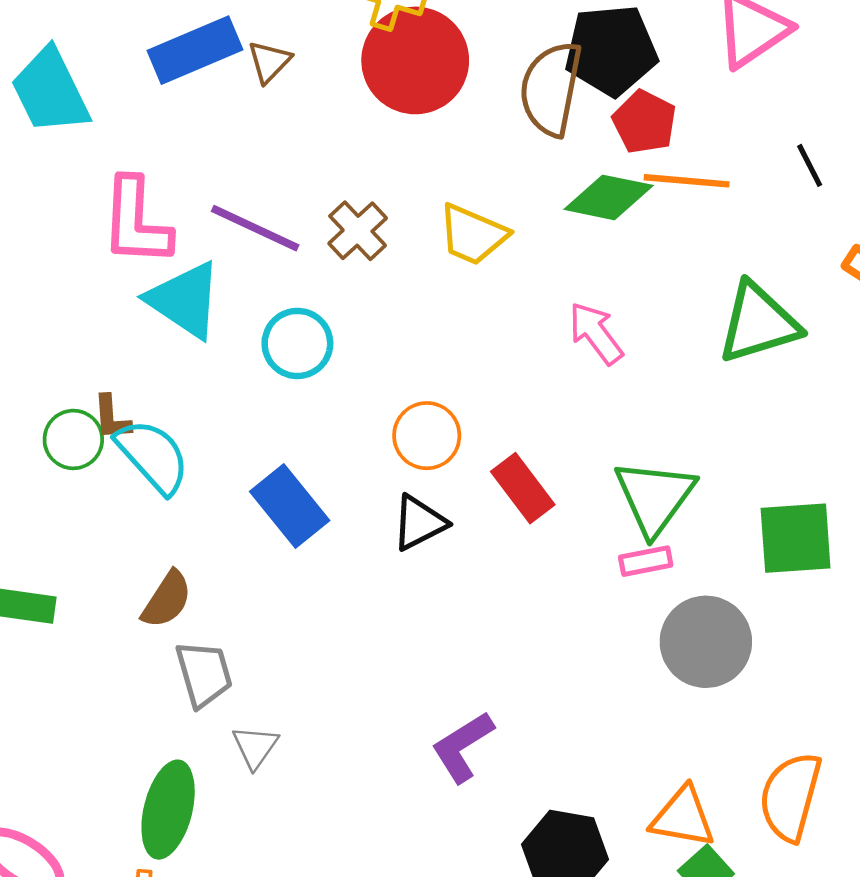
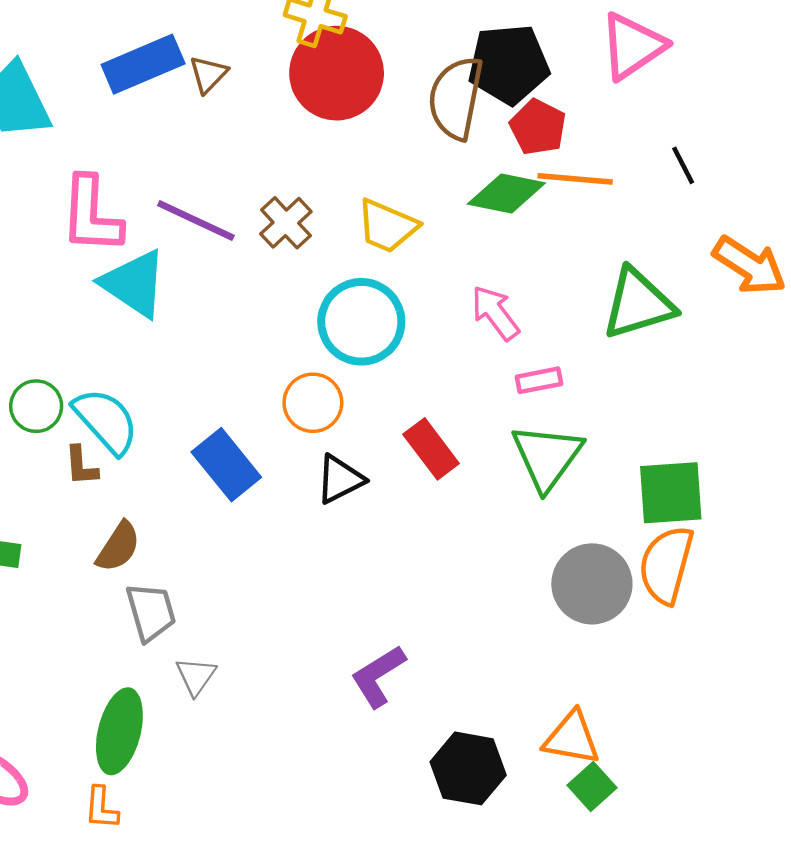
cyan circle: (297, 343) -> (361, 322), moved, size x1.4
brown L-shape: (112, 418) -> (81, 466), moved
orange circle: (427, 436) -> (313, 403), moved
pink rectangle: (646, 561) -> (539, 380), moved
orange semicircle: (790, 797) -> (666, 565), moved

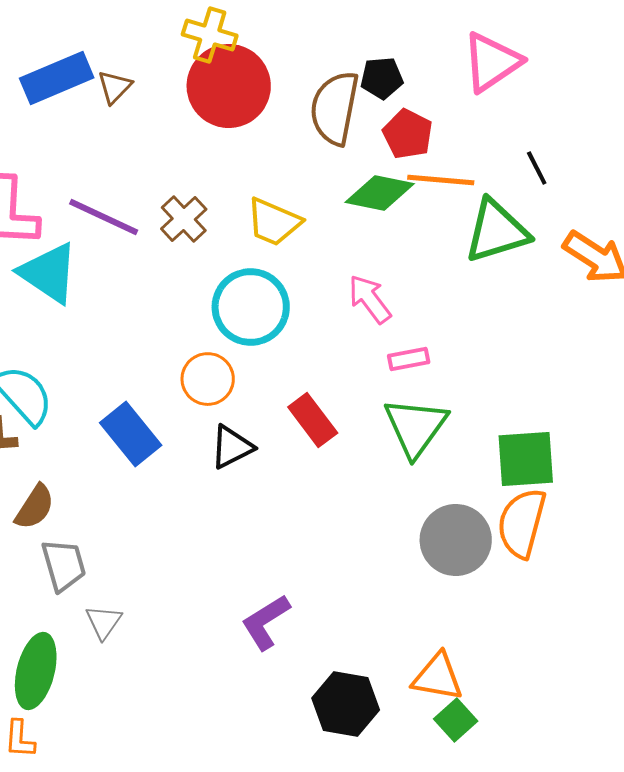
black pentagon: (509, 64) -> (382, 78), size x0.6
green triangle: (638, 304) -> (497, 231), moved

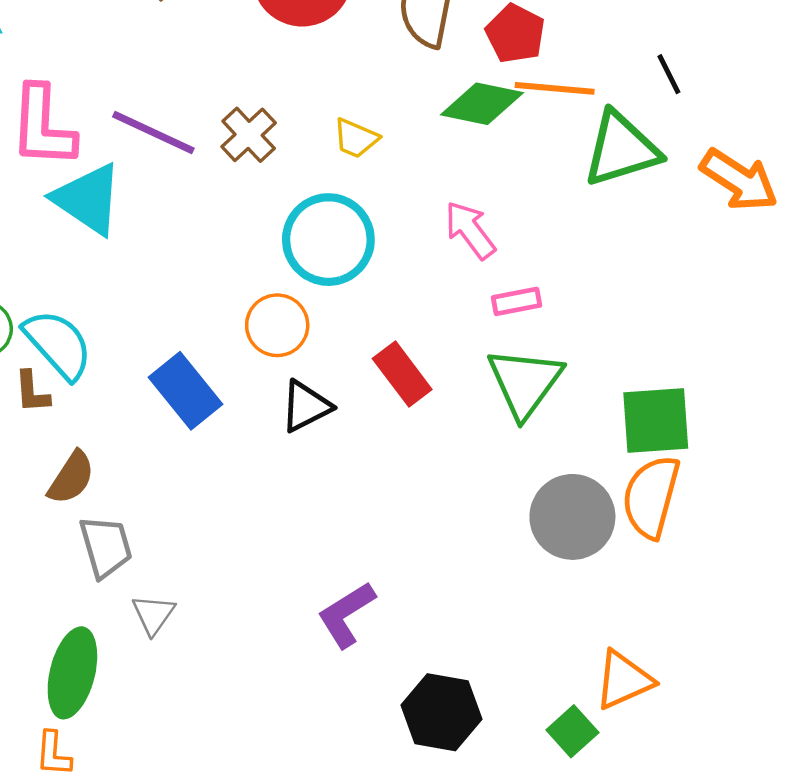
yellow trapezoid: (274, 222) -> (356, 138), size x0.7
orange triangle: (438, 677) -> (624, 680), moved, turned -34

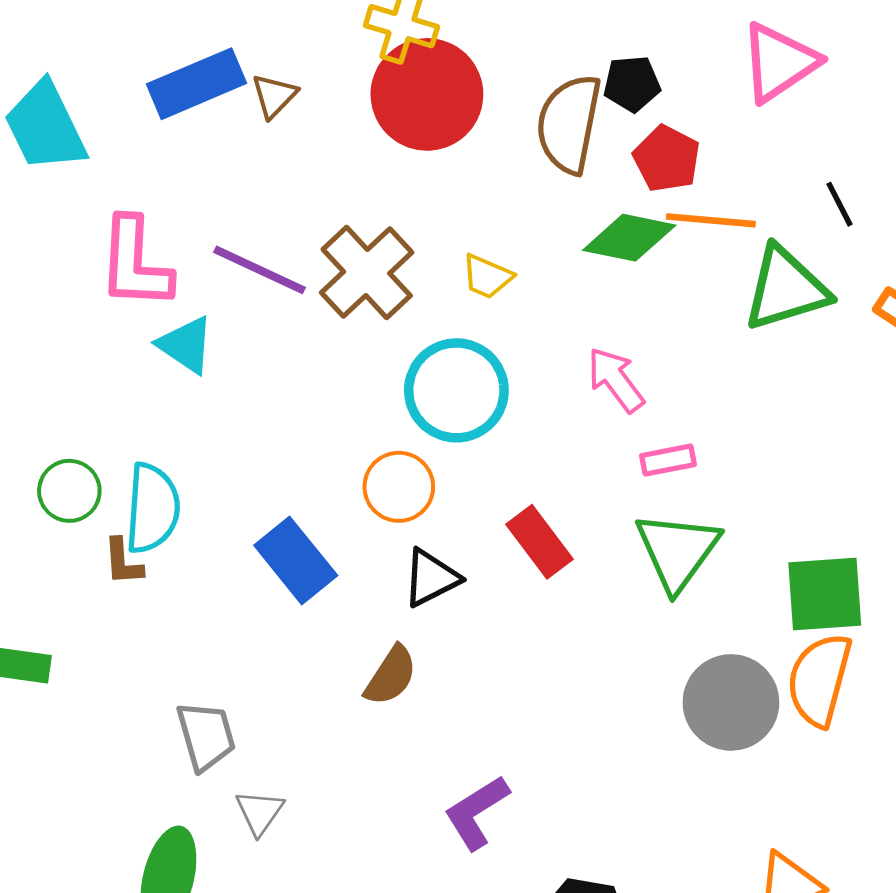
brown cross: (249, 135) -> (367, 273), size x1.5
cyan triangle: (88, 199) -> (186, 345), size x0.7
cyan semicircle: (58, 344) -> (152, 508), turned 46
brown semicircle: (71, 478) -> (391, 676), moved

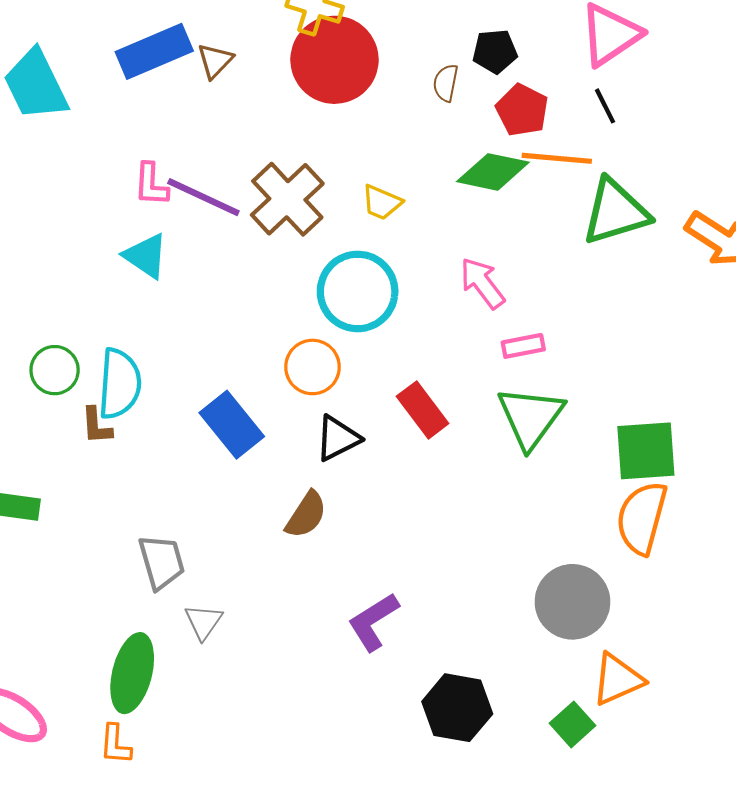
brown semicircle: (569, 124) -> (446, 83), size x0.5
black line: (839, 204) -> (605, 106), moved
pink L-shape: (135, 263) -> (151, 185), moved, size x0.6
gray circle: (731, 702) -> (572, 602), moved

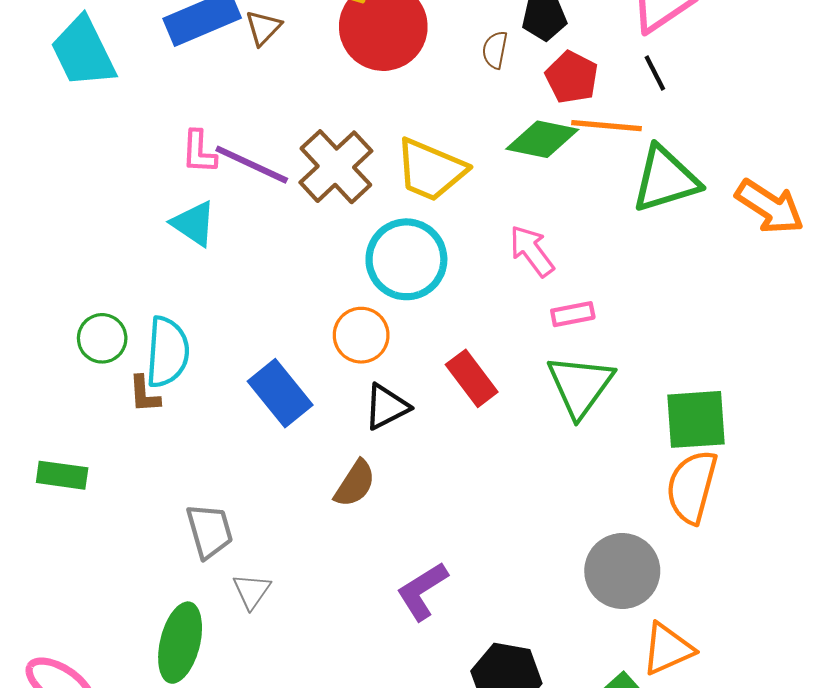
yellow trapezoid: (382, 202) -> (431, 170), size x1.8

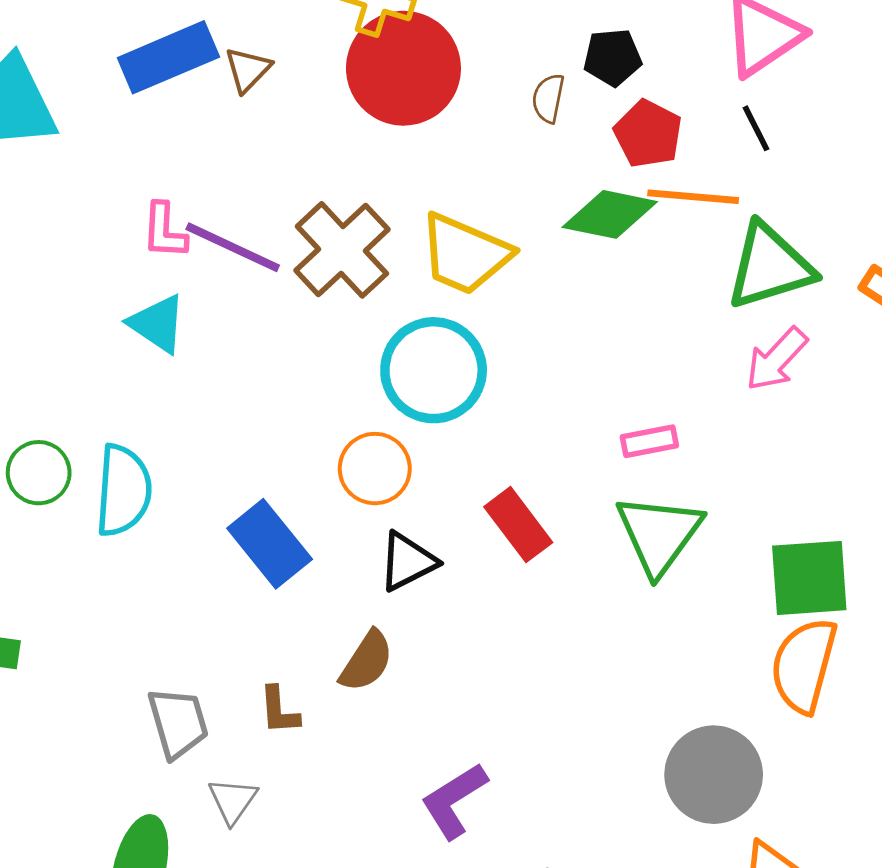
pink arrow: (532, 251) -> (776, 359), moved, turned -100
brown L-shape: (144, 394) -> (279, 710), moved

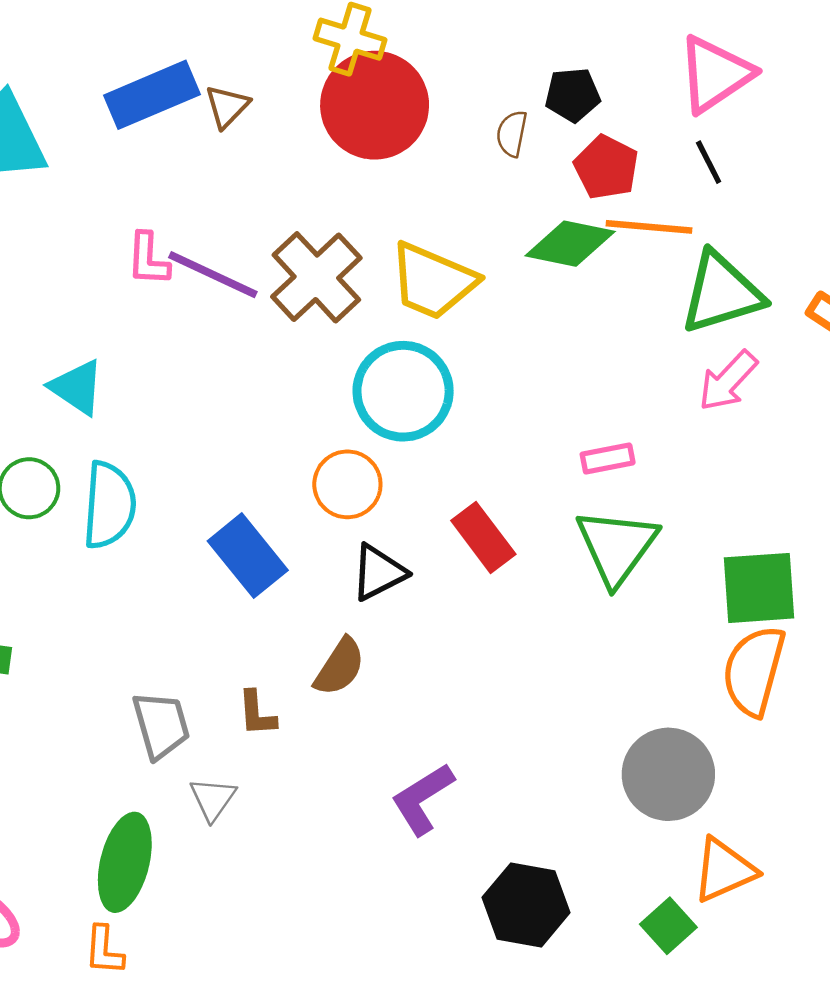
cyan triangle: (158, 324) -> (77, 387), moved

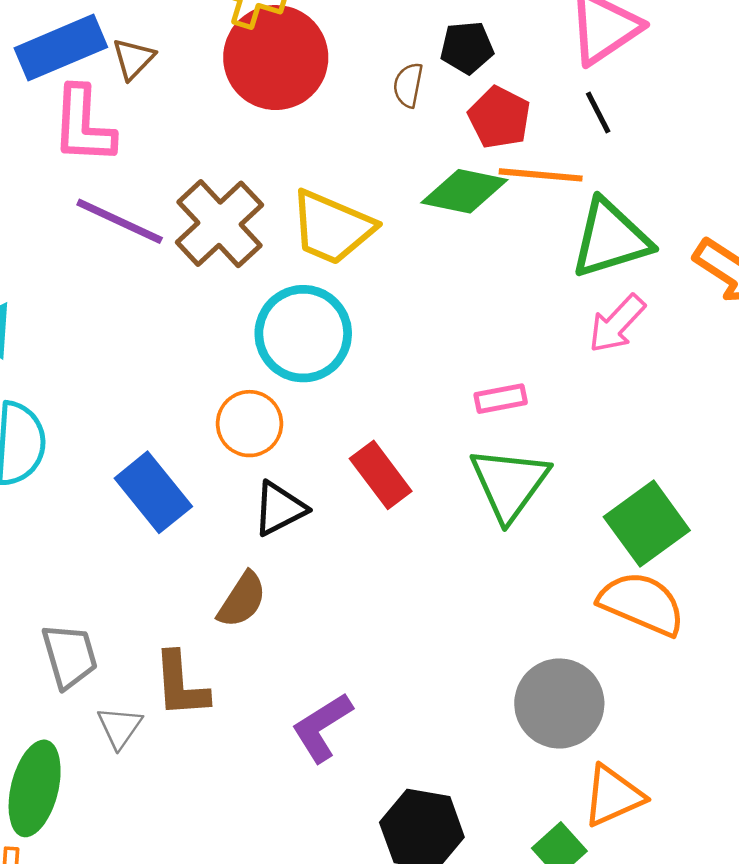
pink L-shape: (148, 259) -> (83, 125), moved, size x1.5
green square: (759, 588) -> (647, 524), turned -32
orange semicircle: (754, 671) -> (642, 604), turned 98
brown L-shape: (257, 713) -> (181, 685), moved, size x1.5

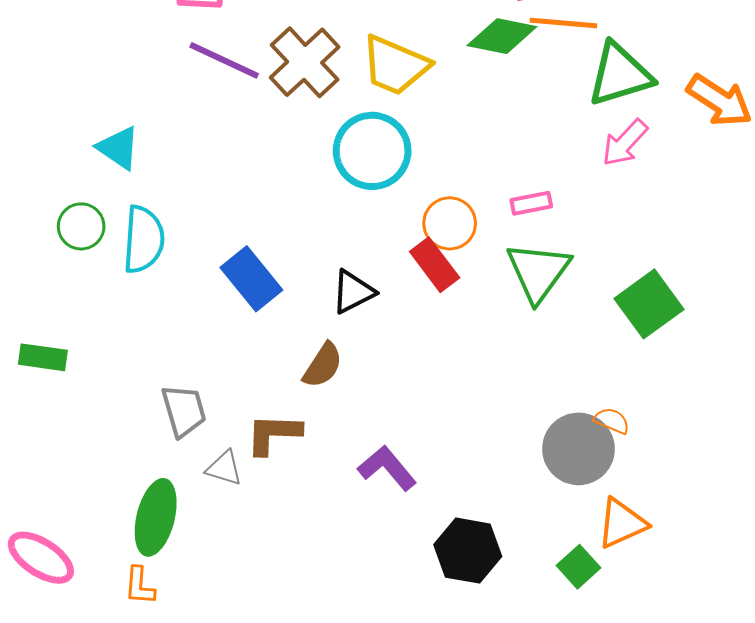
orange circle: (249, 424) -> (450, 223), moved
orange semicircle: (642, 604) -> (612, 421), moved, size x0.5
brown L-shape: (181, 685) -> (273, 434), turned 96
gray triangle: (120, 727) -> (224, 468), turned -48
purple L-shape: (322, 727) -> (387, 468), turned 82

